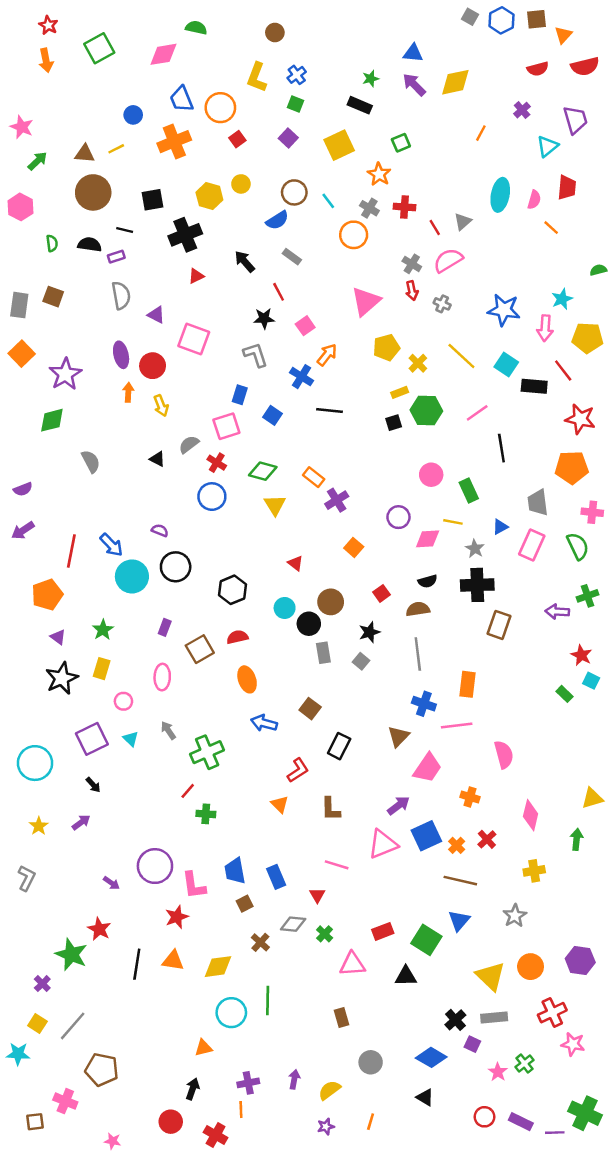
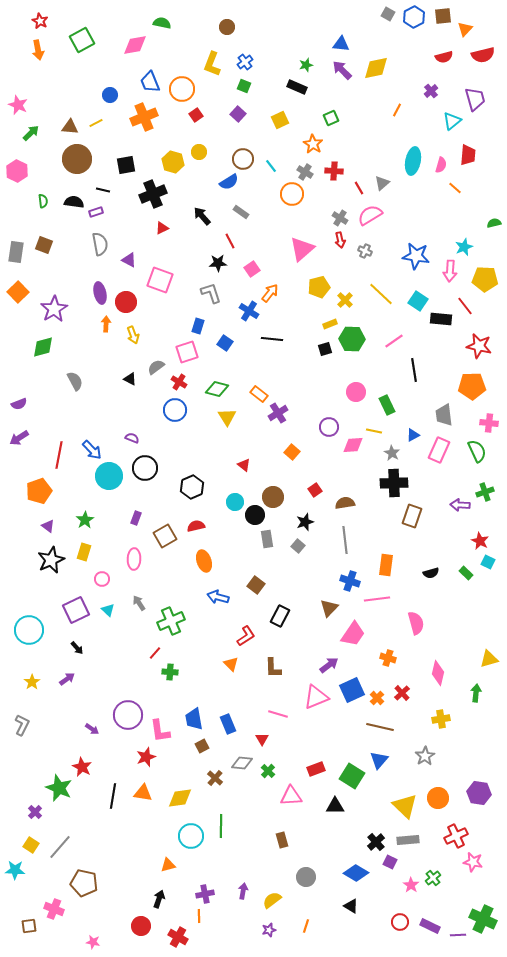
yellow square: (339, 145) -> (280, 120), size x0.7
black semicircle: (428, 581) -> (431, 573), moved

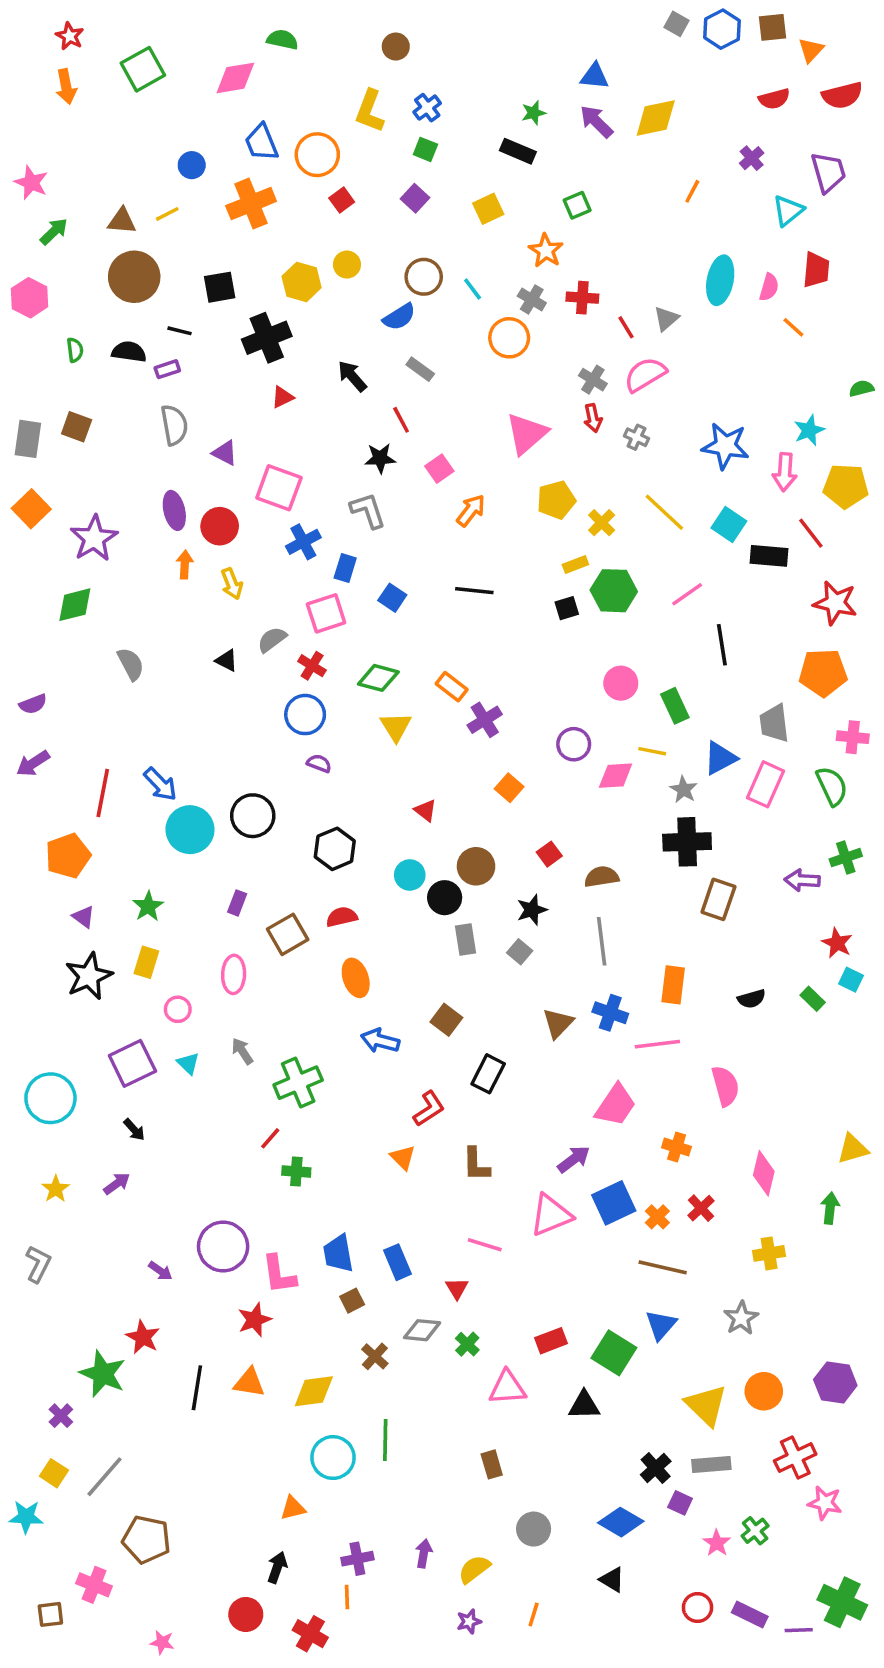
blue cross: (249, 311) -> (303, 542), moved, turned 30
blue triangle: (413, 435) -> (720, 758), size x1.5
purple semicircle: (132, 438) -> (319, 763), moved
brown triangle: (329, 608) -> (558, 1023), moved

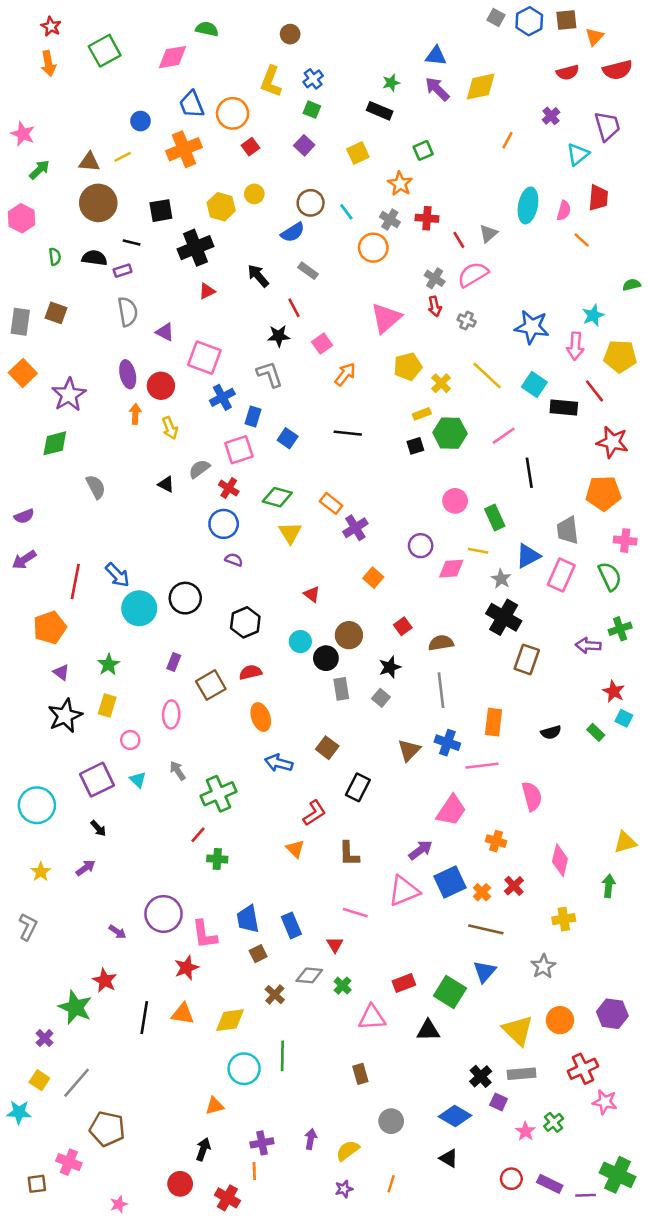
black cross: (687, 842) -> (504, 617), turned 32
pink star: (162, 1642) -> (119, 1204), turned -30

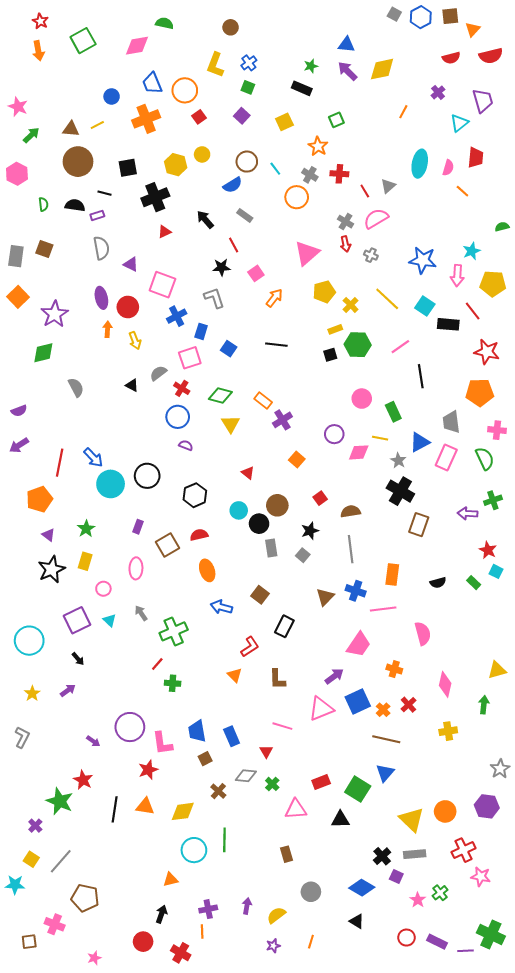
gray star: (543, 966) -> (500, 769), moved

